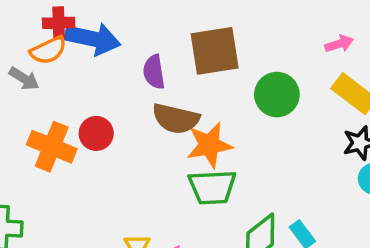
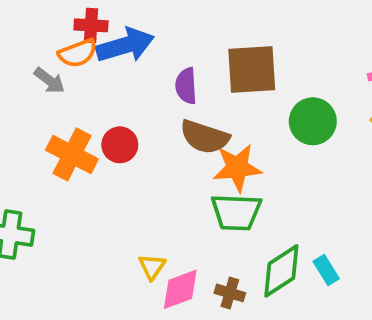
blue arrow: (93, 39) -> (125, 45), turned -34

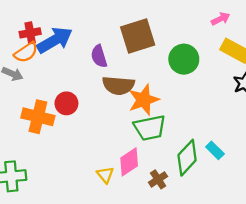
pink diamond: (180, 289) -> (129, 162), moved
brown cross: (230, 293) -> (158, 179), turned -36

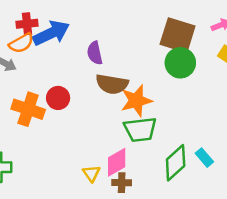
brown square: (138, 36) -> (178, 35), moved, turned 30
brown cross: (158, 179) -> (122, 183), moved, turned 30

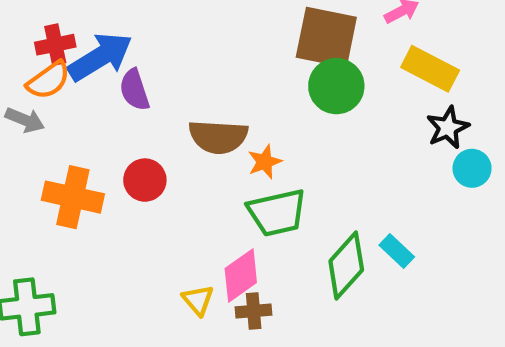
purple semicircle: (95, 53) -> (134, 90), moved
red circle: (58, 98) -> (145, 180), moved
orange star: (136, 101) -> (265, 162), size x0.6

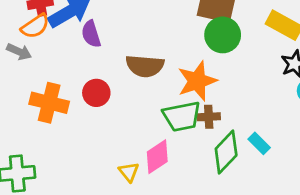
orange star: (265, 162) -> (197, 81), moved, size x1.8
brown cross: (254, 311) -> (209, 117), moved

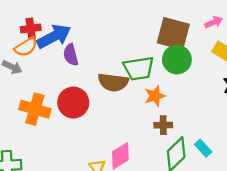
orange star: (197, 81) -> (155, 96), size x0.7
red circle: (96, 93) -> (73, 103), size x1.4
green trapezoid: (182, 116) -> (139, 68), moved

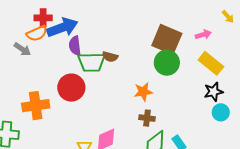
green trapezoid: (139, 68) -> (92, 62), moved
brown semicircle: (113, 82) -> (110, 57), moved, size x0.6
orange cross: (35, 109) -> (36, 106), moved, turned -32

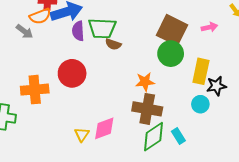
green trapezoid: (92, 62) -> (102, 28), moved
yellow rectangle: (211, 63) -> (201, 71), moved, turned 60
cyan circle: (221, 112) -> (200, 104), moved
brown cross: (147, 118) -> (147, 109), size x1.8

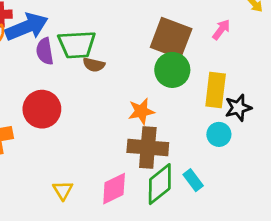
pink arrow: (209, 27) -> (221, 29), turned -35
pink diamond: (104, 128) -> (114, 189), moved

